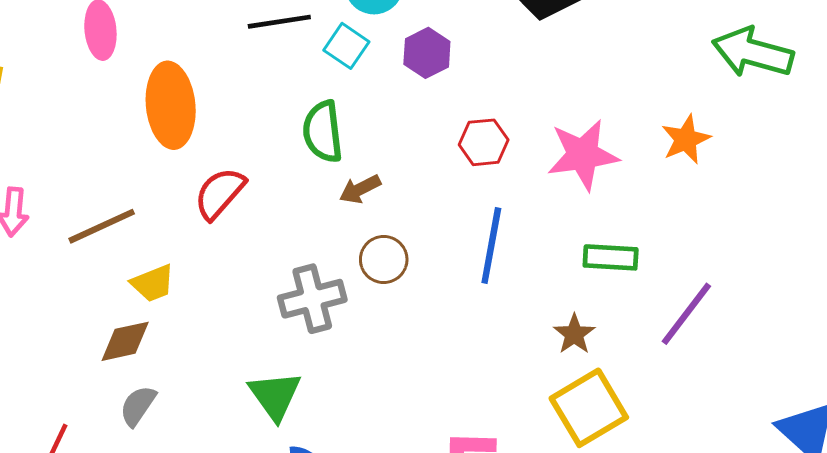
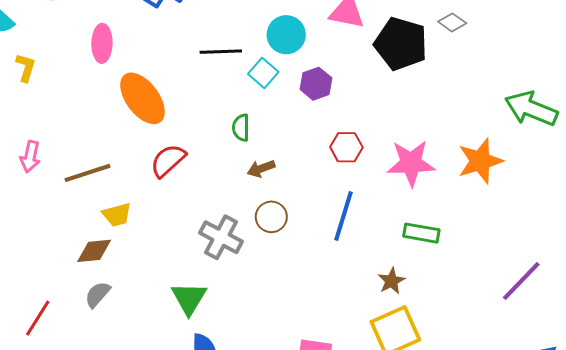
orange ellipse: (171, 105) -> (143, 98), turned -38
green semicircle: (323, 132) -> (241, 128), size x0.7
orange star: (686, 139) -> (480, 161), size x1.4
gray cross: (312, 299) -> (221, 237), turned 36
purple line: (686, 314) -> (521, 281), moved

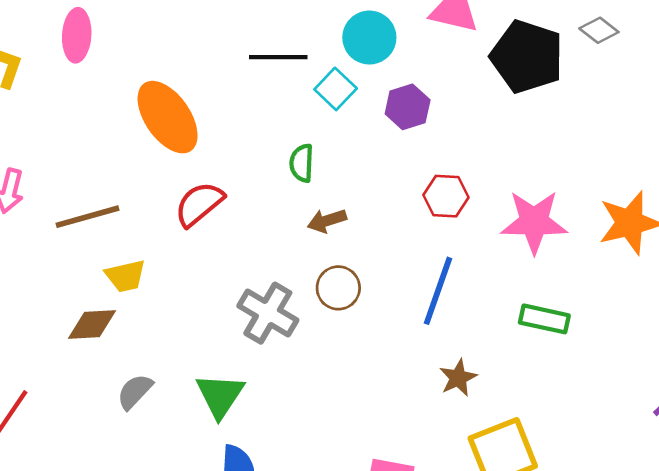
pink ellipse: (102, 43) -> (77, 35), moved
brown star: (391, 281) -> (458, 378), moved
gray semicircle: (98, 294) -> (135, 392), moved

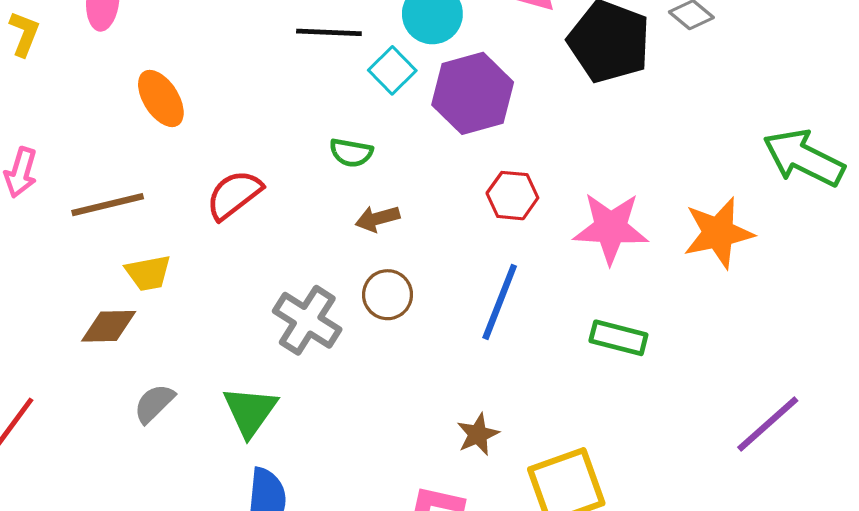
purple hexagon: (408, 107) -> (473, 93), size x1.6
orange ellipse: (168, 117) -> (161, 98), moved, size x0.7
green semicircle: (302, 163) -> (351, 153), turned -84
brown star: (458, 378) -> (478, 434), moved

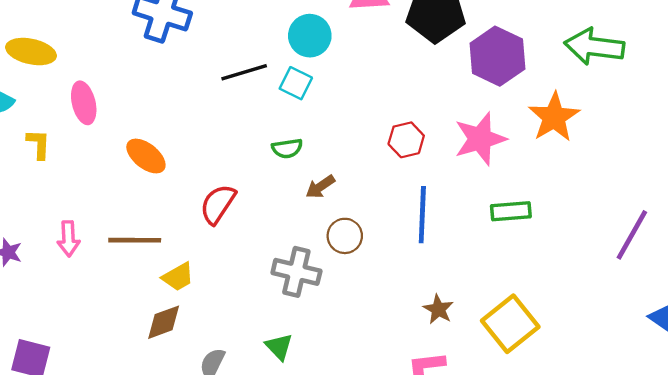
purple hexagon: (473, 93) -> (497, 56), moved
brown line: (108, 205) -> (135, 240), turned 33
green triangle: (250, 411) -> (279, 347), size x0.7

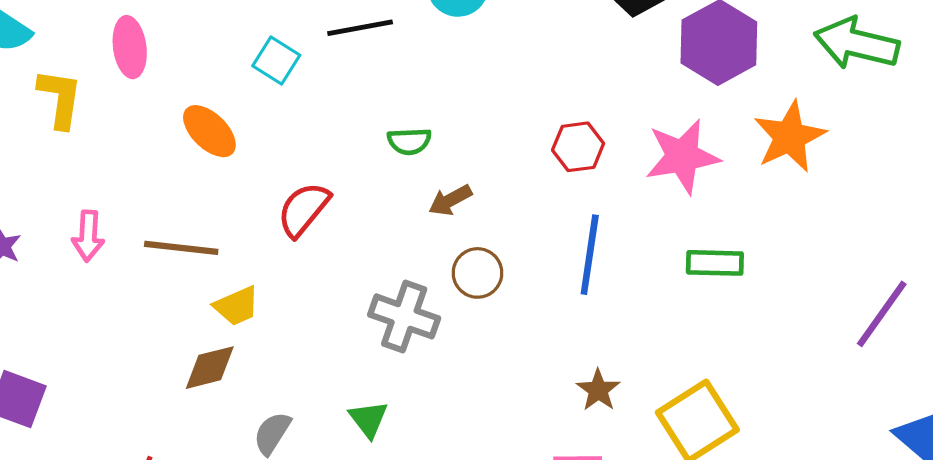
cyan square: (296, 83) -> (276, 61), moved
yellow L-shape: (39, 144) -> (60, 98), size x1.4

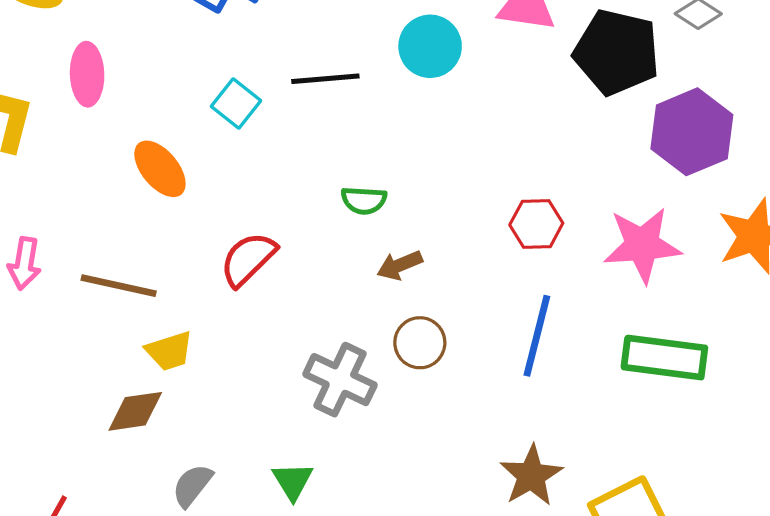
green rectangle: (715, 263) -> (664, 358), size x1.4
brown star: (598, 390) -> (531, 476), size x1.4

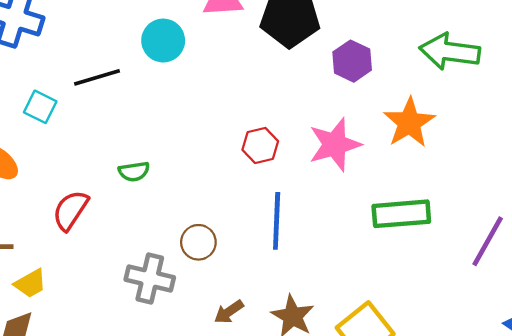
purple hexagon: (692, 132) -> (352, 61), size x0.7
green semicircle: (364, 200) -> (134, 171), moved
brown arrow: (400, 265) -> (229, 312), moved
green rectangle: (664, 358) -> (401, 214), moved

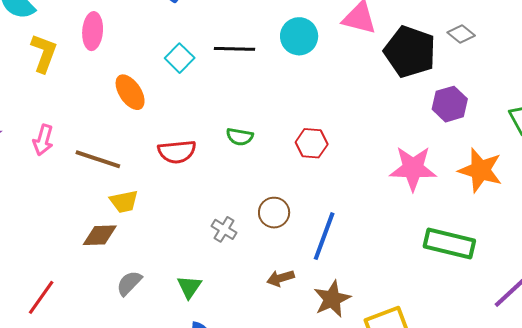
orange star: (409, 123) -> (480, 170), turned 30
red hexagon: (260, 145) -> (312, 143), moved
red semicircle: (71, 210) -> (177, 152), turned -147
blue line: (277, 221) -> (324, 236), moved
gray cross: (150, 279) -> (224, 229), size x0.6

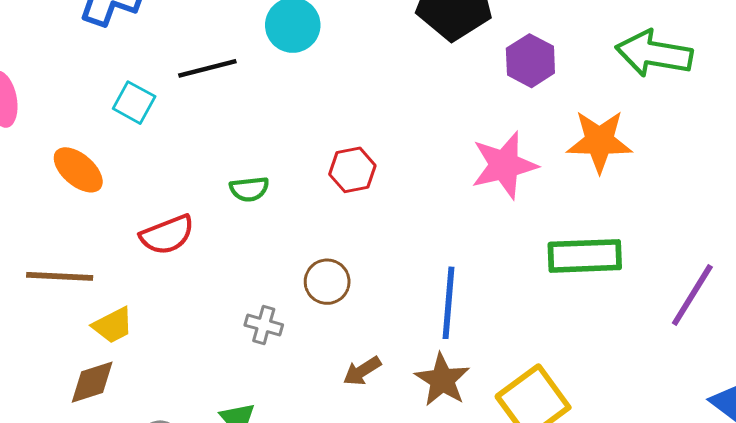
blue line: (324, 236) -> (449, 303), moved

